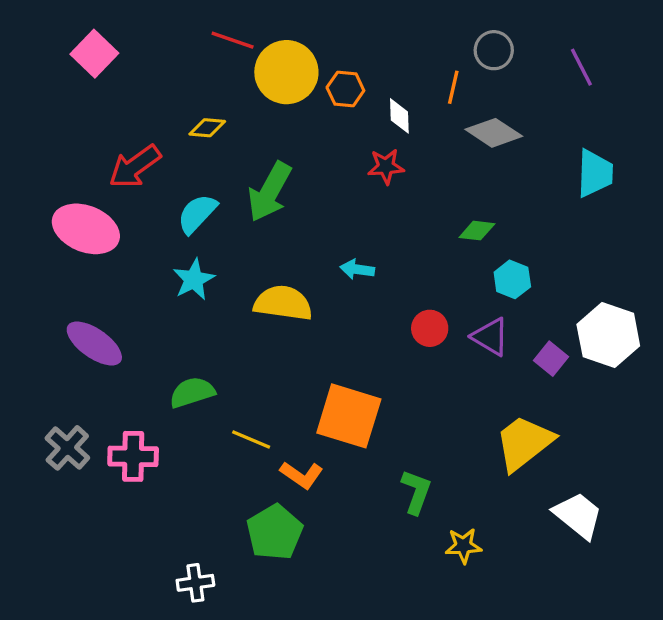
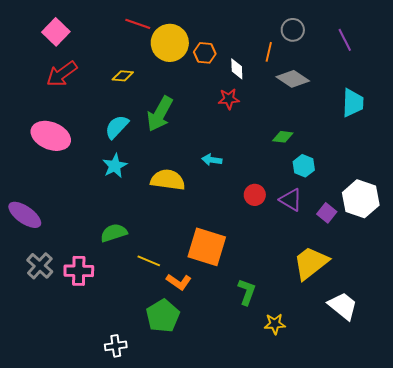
red arrow: (135, 167) -> (62, 74), moved
purple ellipse: (94, 343) -> (25, 215), moved

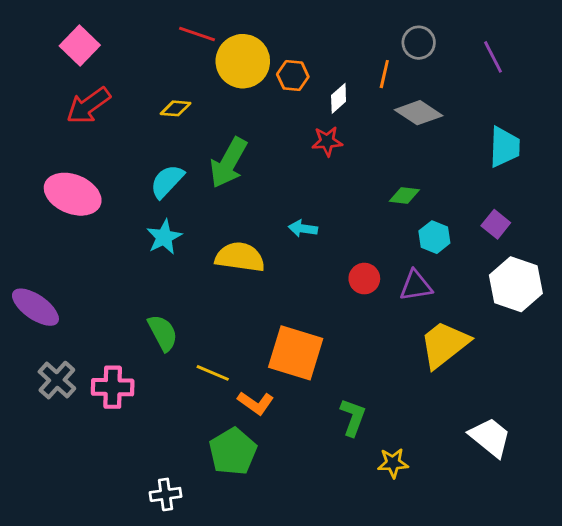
white diamond: (237, 69) -> (339, 98), turned 50
purple triangle: (291, 200) -> (416, 286), turned -40
purple square: (327, 213) -> (496, 224), moved
green semicircle: (114, 233) -> (163, 333), turned 80
yellow trapezoid: (311, 263) -> (444, 344), moved

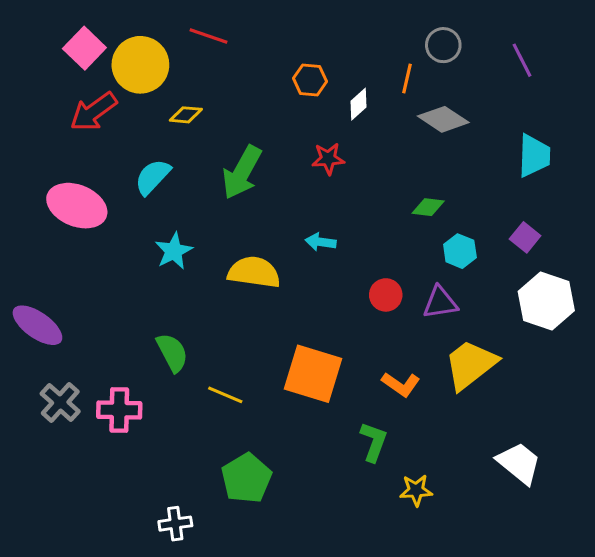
yellow circle: (243, 61) -> (140, 65), moved
red star: (327, 141) -> (328, 159), moved
cyan semicircle: (167, 181) -> (153, 177), moved
orange L-shape: (256, 403) -> (401, 384), moved

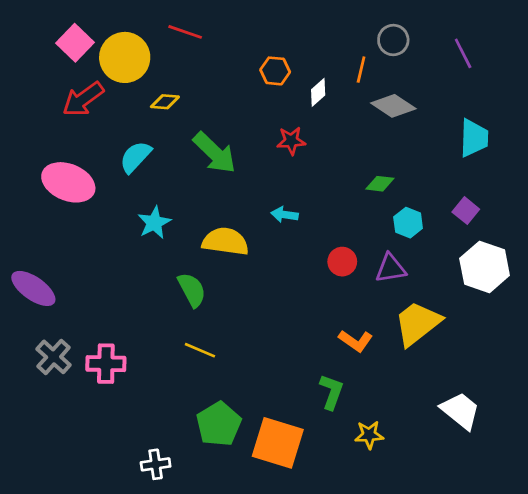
green arrow: (242, 172) -> (215, 153), turned -75
green semicircle: (172, 352) -> (192, 290), moved
orange square: (313, 374) -> (278, 443), moved

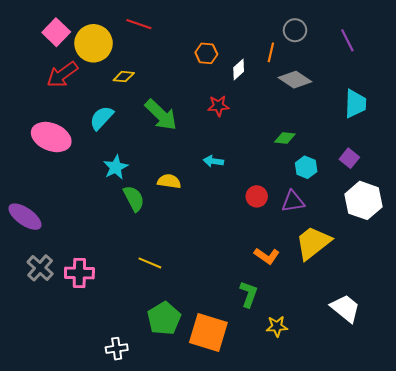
yellow semicircle: (225, 241) -> (169, 181), size x0.7
green semicircle: (192, 290) -> (134, 198), moved

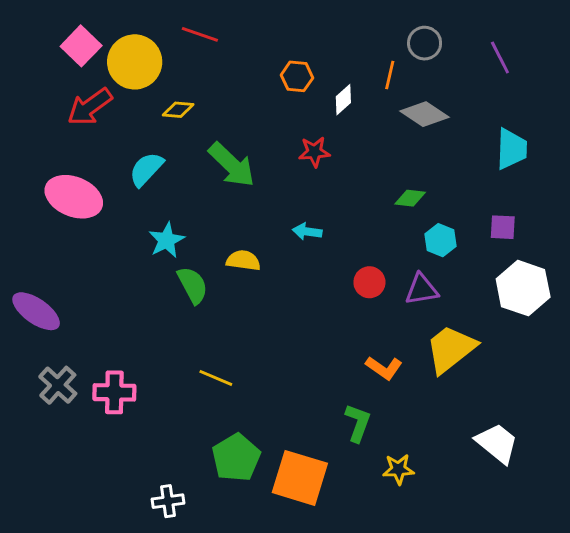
purple square: (349, 158) -> (503, 227), turned -36

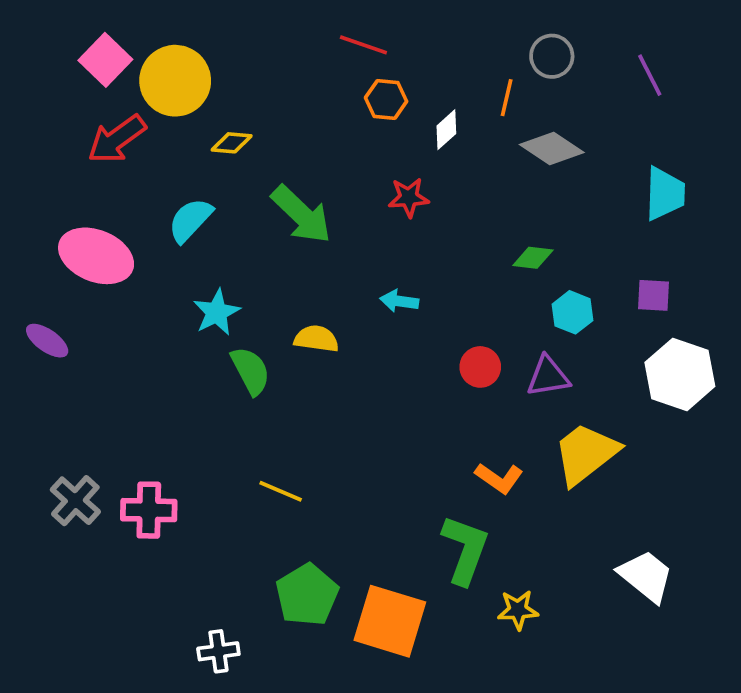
red line: (200, 34) -> (363, 45), moved
purple ellipse: (36, 311) -> (47, 341), moved, size x0.7
green L-shape: (358, 423) -> (465, 550), size x1.4

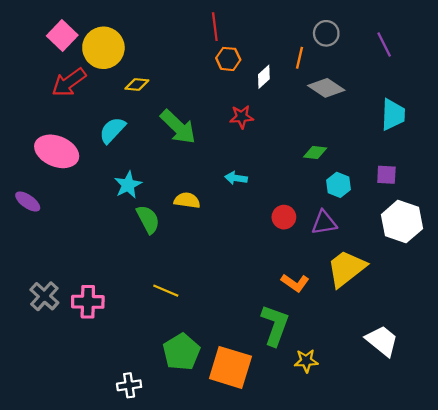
red line: (363, 45) -> (215, 27), turned 64

